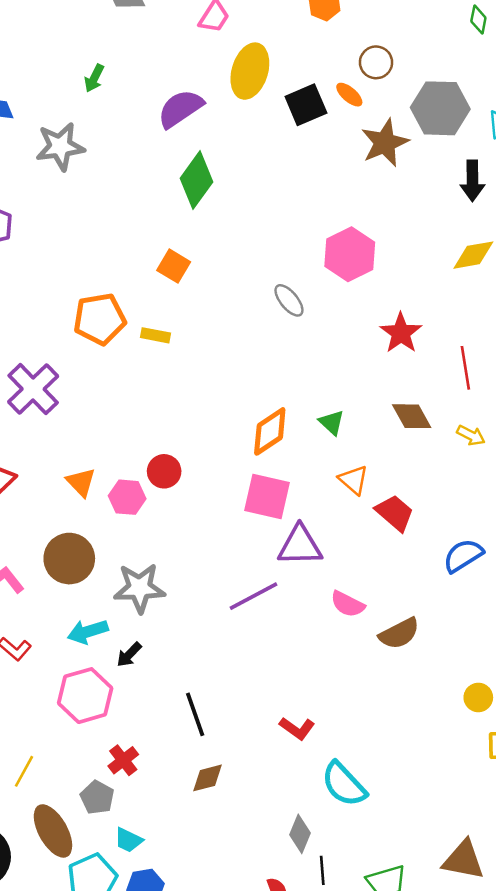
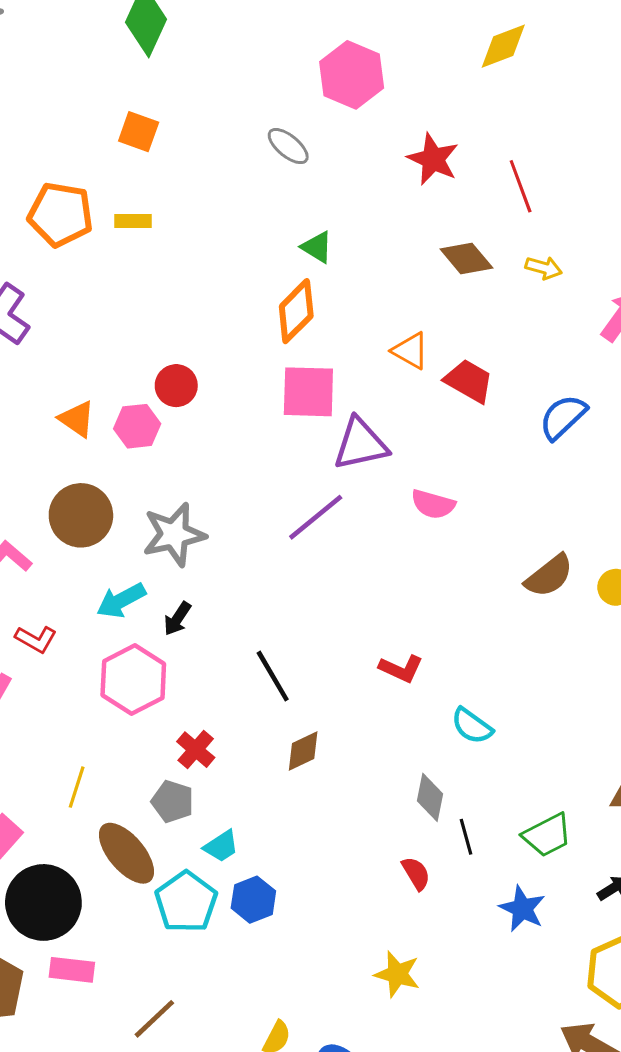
orange pentagon: (100, 319) -> (61, 214), turned 30
green triangle: (332, 423) -> (317, 247), moved
brown semicircle: (399, 633) -> (549, 576), moved
cyan semicircle: (344, 784) -> (472, 726), size x0.7
cyan trapezoid: (128, 840) -> (221, 846), turned -48

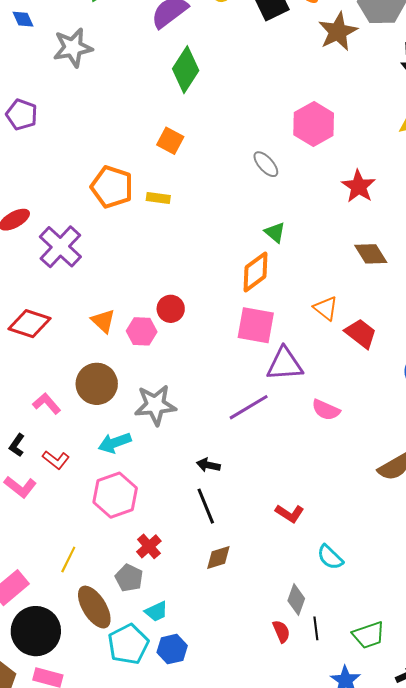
black arrow: (177, 619) -> (208, 465), moved, turned 60
red semicircle: (416, 873) -> (281, 631), moved

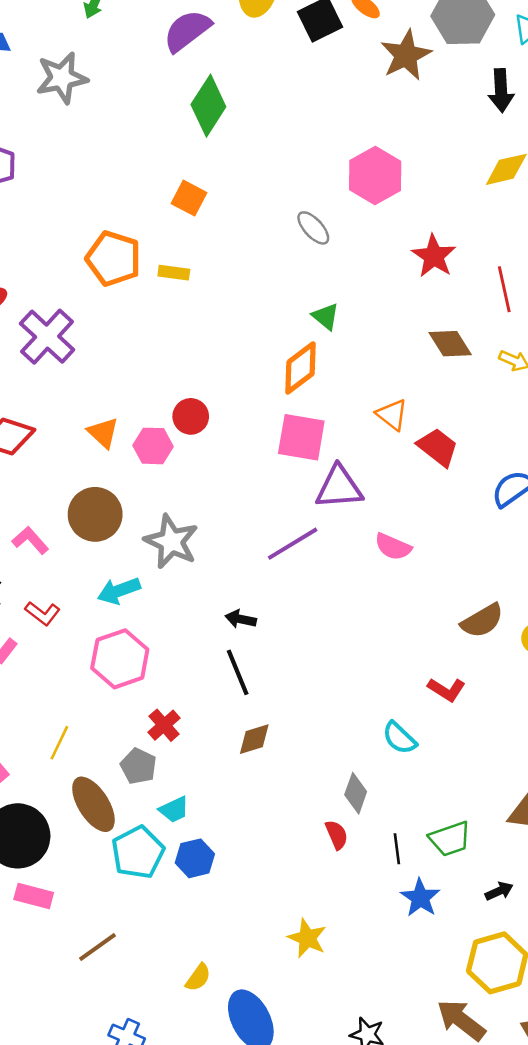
gray star: (155, 405) -> (171, 542), turned 30
red L-shape: (290, 513) -> (447, 690), moved
black line: (316, 628) -> (397, 849), moved

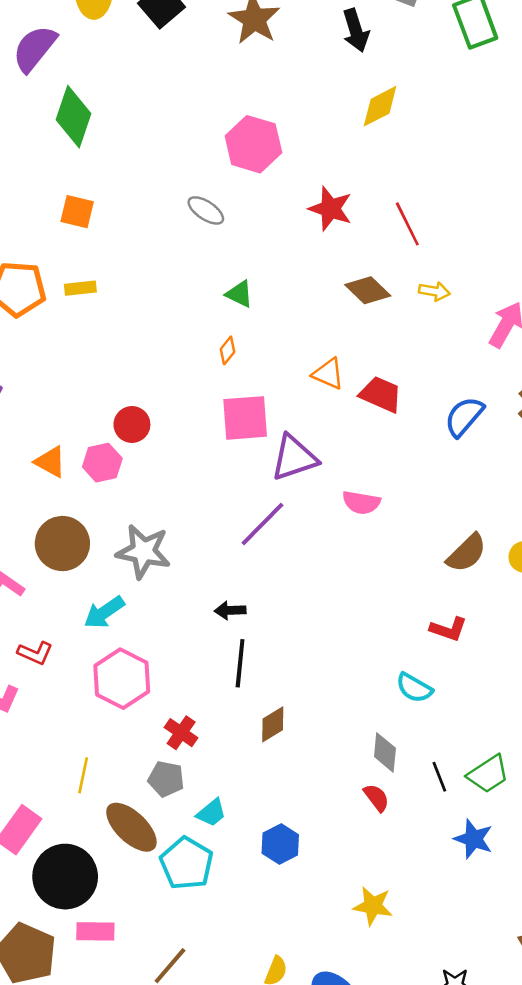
orange diamond: (301, 368) -> (227, 350), size x0.5
black line: (238, 672) -> (240, 663), turned 42
black line: (397, 849) -> (439, 777), moved
blue hexagon: (195, 858) -> (280, 844), moved

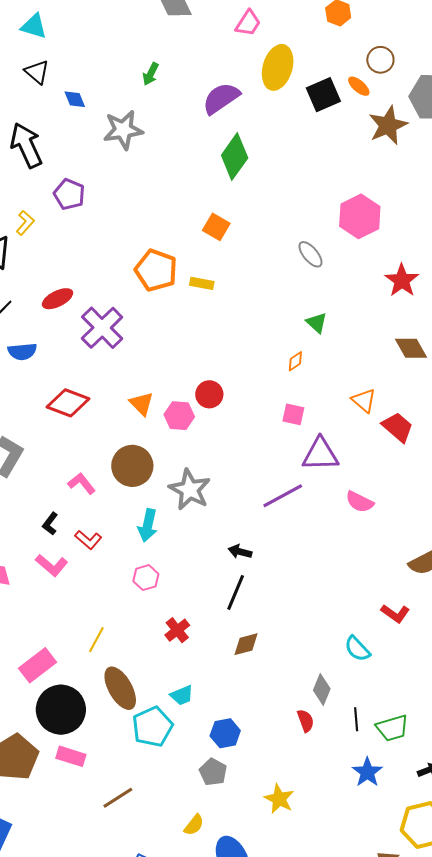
pink square: (245, 418) -> (293, 414), size x0.6
cyan arrow: (104, 612) -> (148, 525), turned -60
pink hexagon: (122, 679) -> (146, 578), size x0.6
gray pentagon: (166, 779) -> (213, 772), moved

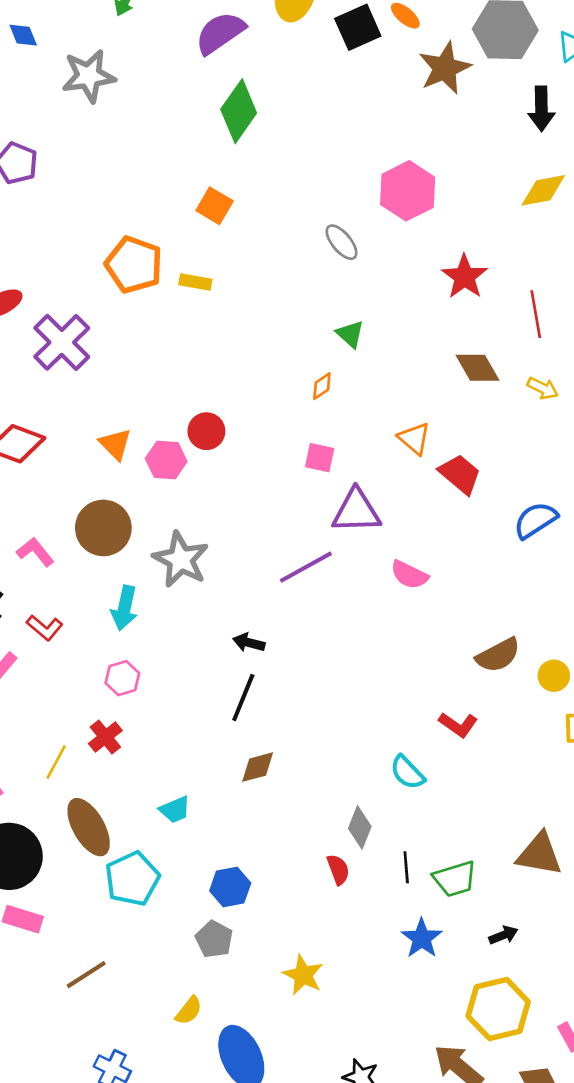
red cross: (177, 630) -> (105, 737), moved
cyan trapezoid: (182, 695) -> (175, 810), moved

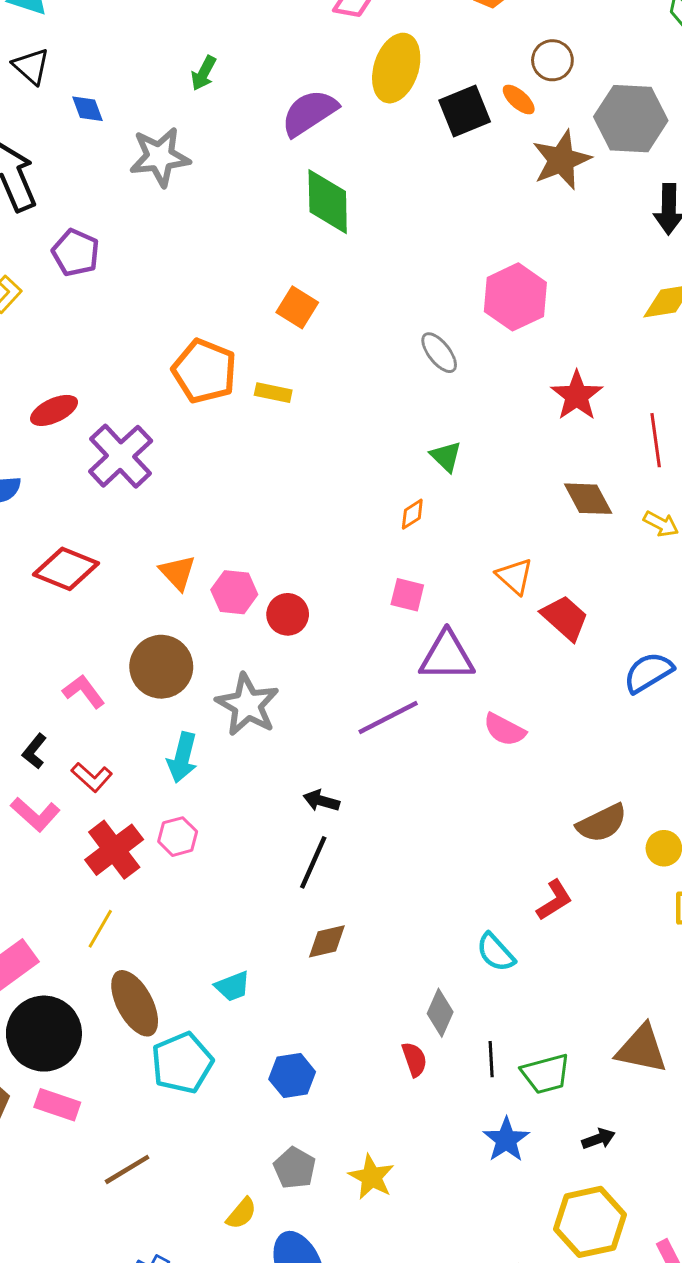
green diamond: (239, 111) -> (328, 202), turned -38
red circle: (206, 431) -> (288, 614), moved
red L-shape: (458, 725) -> (554, 900), turned -69
red cross: (105, 737) -> (114, 850), moved, size x1.5
gray pentagon: (214, 939) -> (295, 1168), moved

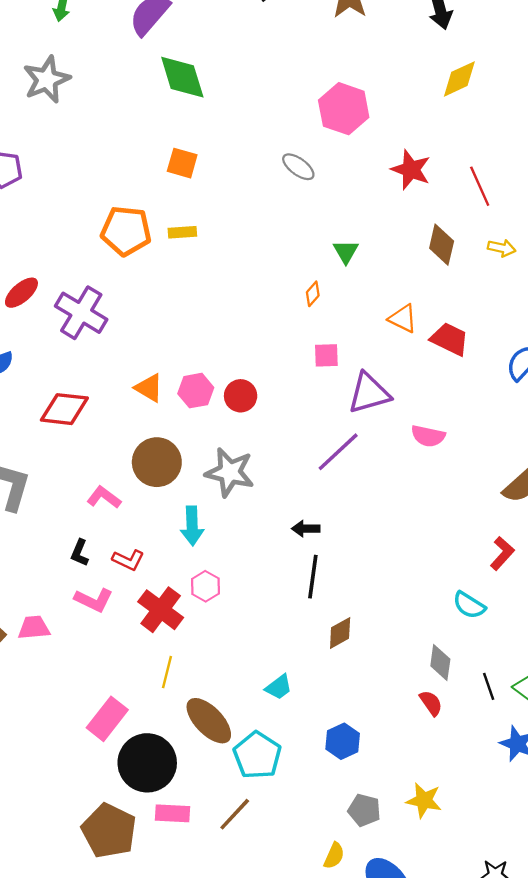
green triangle: (446, 456) -> (346, 252), moved, turned 32
brown diamond: (588, 499) -> (442, 245), turned 57
brown line: (127, 1169) -> (235, 814), moved

